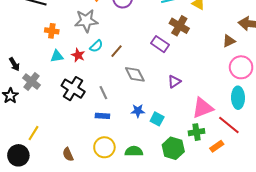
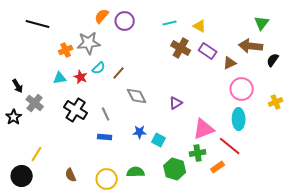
orange cross: (52, 31) -> (66, 50), moved, turned -32
purple rectangle: (160, 44) -> (208, 51), moved
yellow circle: (104, 147) -> (107, 179), moved

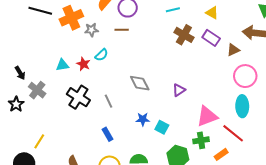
yellow triangle: (200, 26) -> (212, 13), moved
gray star: (89, 43) -> (91, 30), size x0.6
orange cross: (66, 50) -> (71, 18), moved, size x1.6
brown line: (119, 73) -> (122, 30), moved, turned 48
blue rectangle: (105, 137) -> (108, 134), moved, turned 56

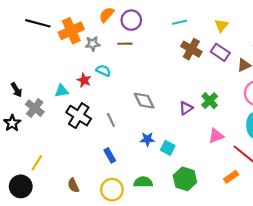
yellow triangle: (212, 13) -> (221, 25), turned 40
cyan semicircle: (102, 55) -> (103, 71), turned -112
cyan triangle: (62, 65) -> (62, 91), moved
pink triangle: (207, 116) -> (216, 136), size x0.7
green cross: (201, 140) -> (210, 101), moved, turned -35

